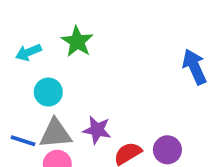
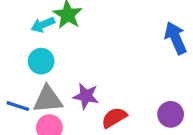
cyan arrow: (28, 52) -> (43, 25), moved
purple circle: (167, 150) -> (171, 114), moved

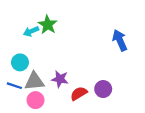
cyan circle: (41, 61) -> (20, 62), moved
purple circle: (171, 114) -> (103, 89), moved

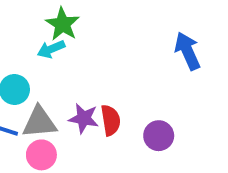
cyan arrow: (31, 31) -> (51, 49), moved
red semicircle: (79, 93) -> (111, 120), moved, turned 112

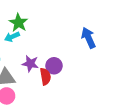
purple star: (84, 118) -> (30, 64), moved
purple circle: (159, 136) -> (54, 66), moved

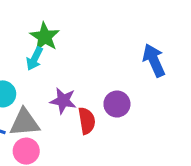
cyan arrow: (12, 37) -> (35, 59), turned -40
purple circle: (54, 66) -> (117, 104), moved

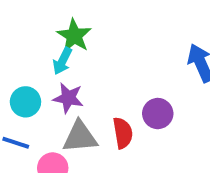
purple star: (63, 101) -> (68, 98), moved
gray triangle: (25, 122) -> (80, 137), moved

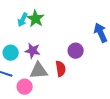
cyan arrow: (62, 61) -> (23, 20), moved
purple circle: (158, 114) -> (76, 51), moved

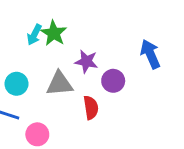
purple star: (33, 51) -> (86, 61), moved
gray triangle: (39, 71) -> (60, 84), moved

